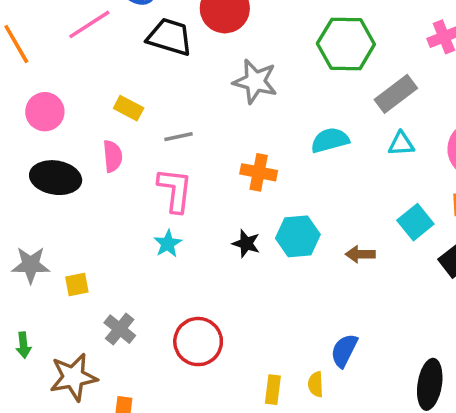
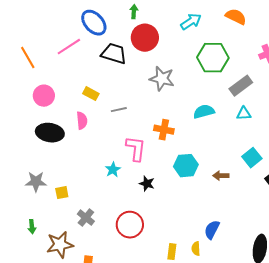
pink L-shape: (175, 190) -> (136, 149), moved
black star: (246, 244) -> (147, 184), moved

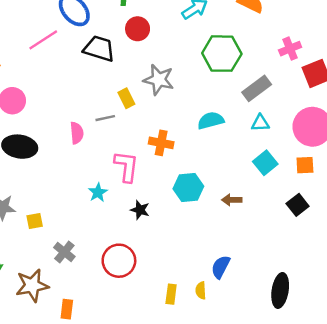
red circle: (145, 38) -> (138, 29), size x0.7
yellow rectangle: (91, 94) -> (126, 98), moved, turned 35
pink semicircle: (82, 121) -> (77, 133), moved
cyan square: (252, 158) -> (265, 163), moved

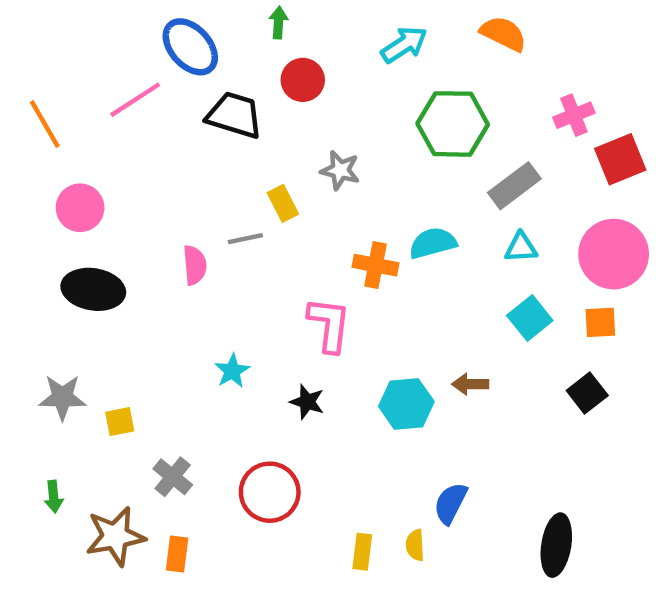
gray star: (159, 80) -> (340, 170), size x0.7
orange cross: (161, 143) -> (375, 265), moved
pink L-shape: (126, 166) -> (329, 325), moved
cyan hexagon: (188, 188) -> (406, 404), moved
orange rectangle: (67, 309) -> (177, 554), moved

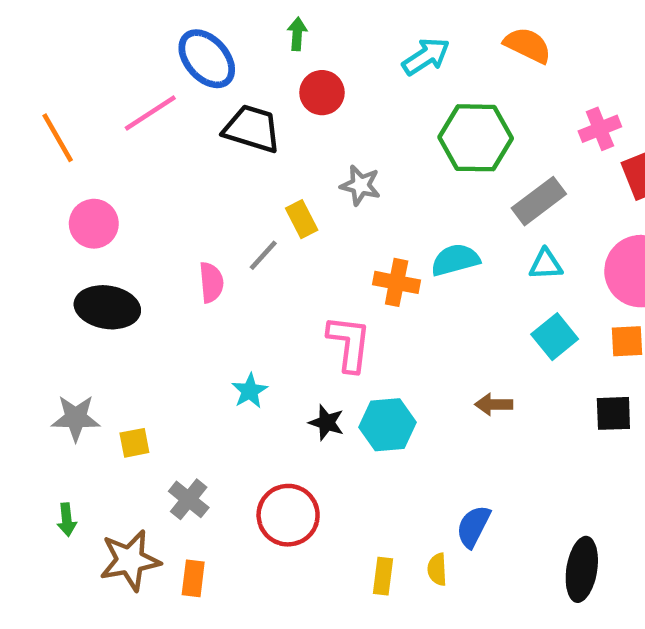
gray line: (245, 239) -> (263, 255), turned -36
black square: (587, 393) -> (613, 413), turned 36
cyan hexagon: (406, 404) -> (388, 425), moved

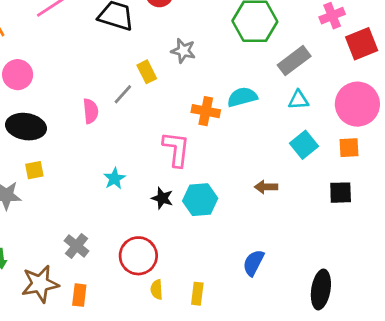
yellow square: (134, 443) -> (34, 170), moved
yellow semicircle: (437, 569) -> (157, 289), moved

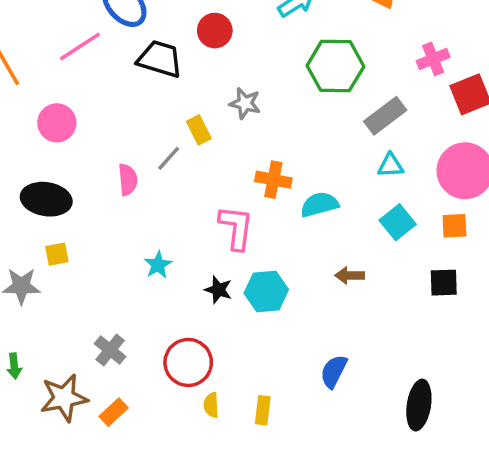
pink circle: (18, 75) -> (57, 123), moved
cyan semicircle: (242, 97) -> (320, 204), moved
orange rectangle: (79, 295) -> (114, 412), turned 40

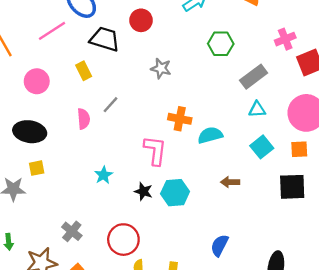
green hexagon: (335, 66) -> (221, 44), size x0.7
yellow rectangle: (199, 130) -> (84, 71), moved
black square: (444, 283) -> (292, 187), size x1.4

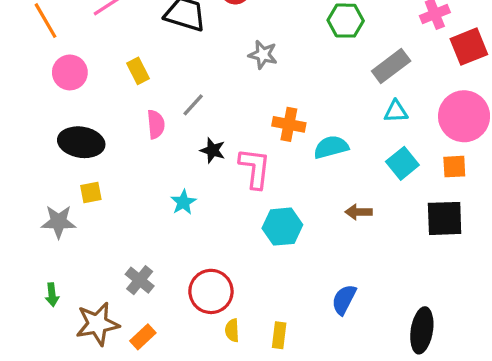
yellow rectangle: (84, 71) -> (138, 71), moved
pink circle: (37, 81) -> (70, 72), moved
black star: (143, 191) -> (213, 150), moved

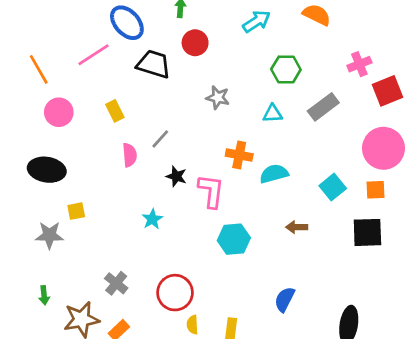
cyan triangle: (396, 111) -> (273, 114), moved
black ellipse: (81, 142) -> (47, 170), moved

